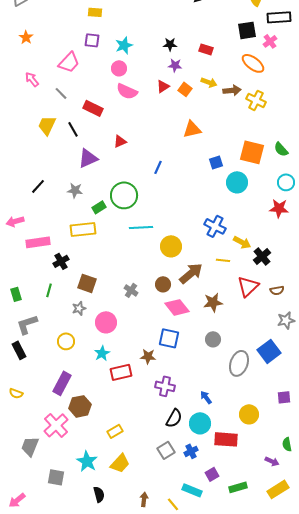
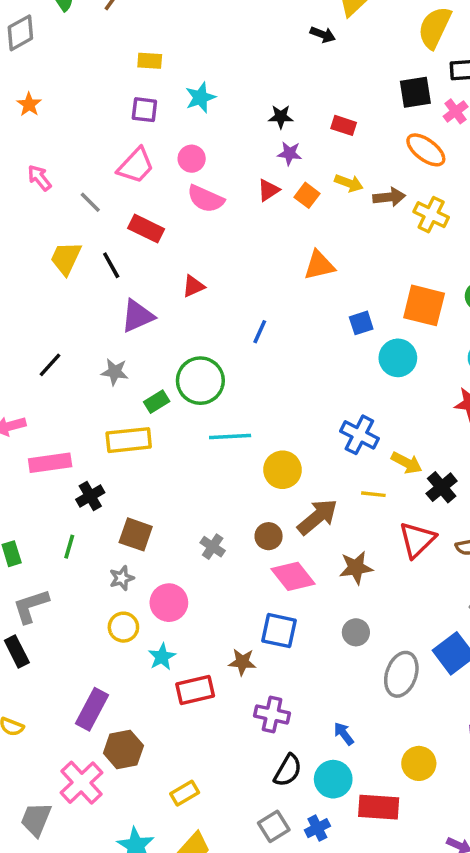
cyan star: (124, 45) -> (200, 97), moved
pink trapezoid: (69, 62) -> (136, 166), moved
yellow circle: (66, 341) -> (123, 627), moved

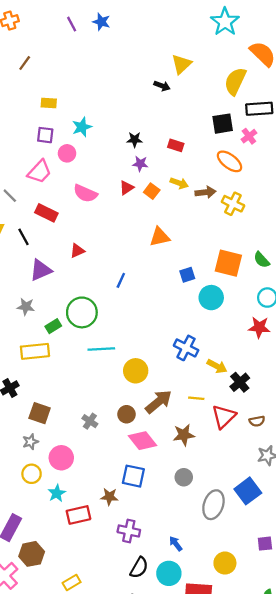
pink circle: (192, 159) -> (67, 153), moved
yellow line: (373, 494) -> (196, 398), moved

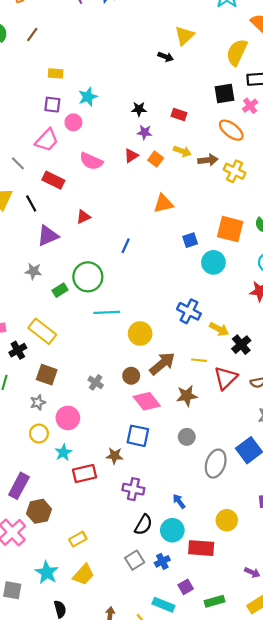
yellow rectangle: (35, 351) -> (42, 331), moved, turned 44

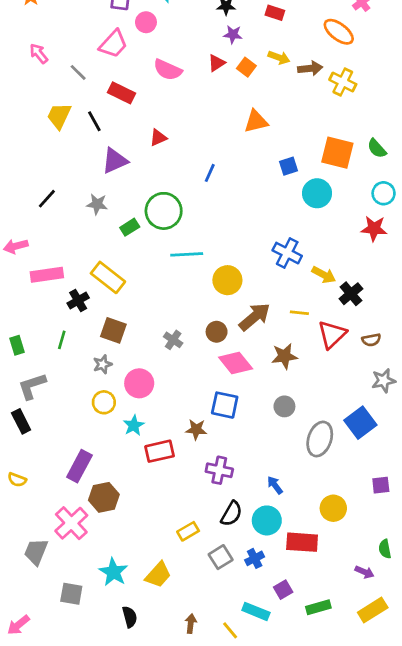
yellow rectangle: (78, 539) -> (188, 531), moved

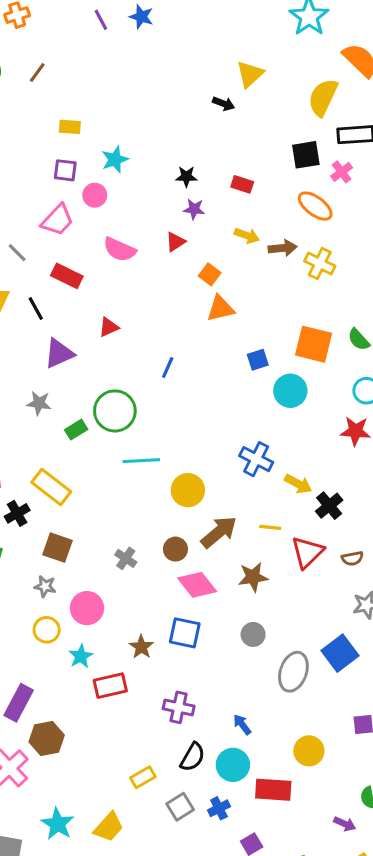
orange square: (246, 67) -> (210, 274), moved
gray star: (103, 364) -> (45, 586), turned 30
brown star: (196, 429) -> (141, 647), moved, turned 30

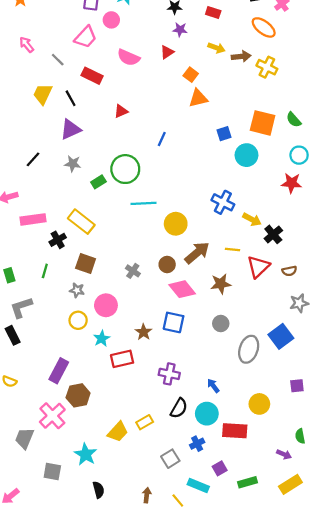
purple triangle: (59, 354) -> (71, 129), moved
gray square: (180, 807) -> (170, 459), moved
yellow trapezoid: (109, 827) -> (118, 432), moved

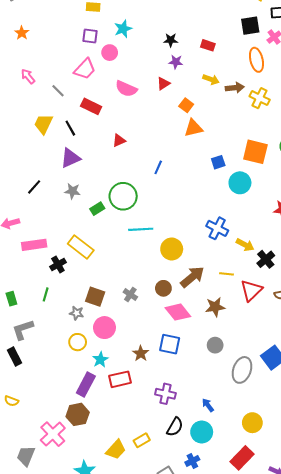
orange ellipse: (264, 27) -> (256, 60), turned 40
brown square: (86, 263) -> (95, 297), moved
purple rectangle: (59, 371) -> (86, 384), moved
red rectangle: (235, 431) -> (242, 458), moved, turned -50

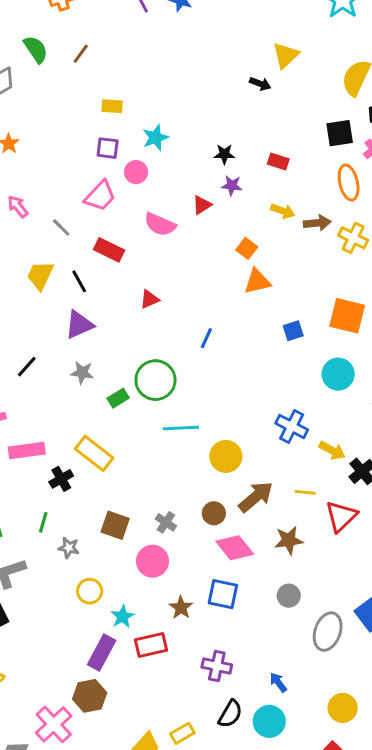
red triangle: (163, 84) -> (202, 205), moved
cyan circle: (240, 183) -> (338, 374), moved
gray star: (77, 313) -> (69, 548), moved
pink circle: (104, 328) -> (152, 561), moved

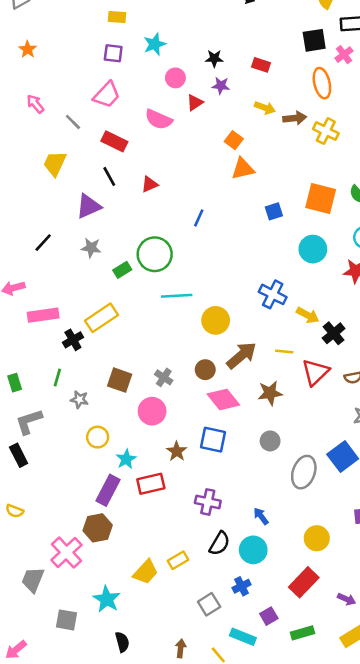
pink circle: (136, 172) -> (175, 78), moved
black line: (79, 281) -> (109, 176), moved
yellow rectangle: (94, 453) -> (101, 318), turned -72

